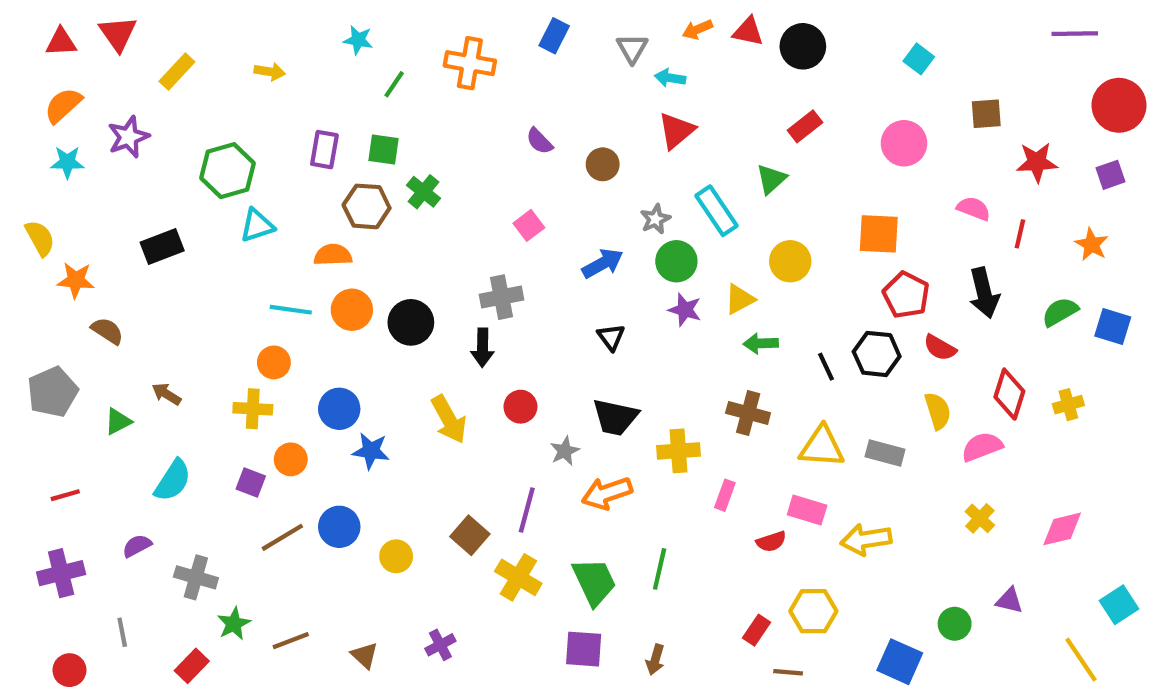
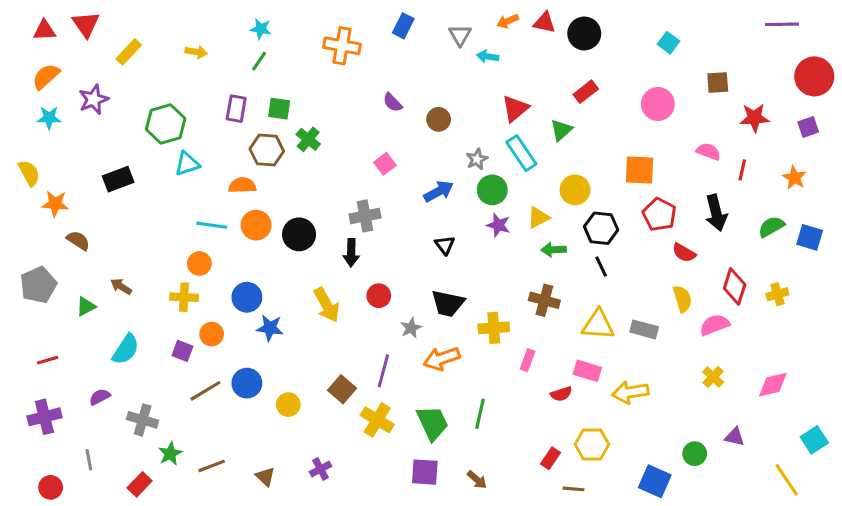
green line: (394, 84) -> (259, 61), moved
red triangle: (676, 131) -> (515, 109), moved
black hexagon: (877, 354) -> (601, 228), moved
brown arrow: (655, 660) -> (477, 480), turned -65

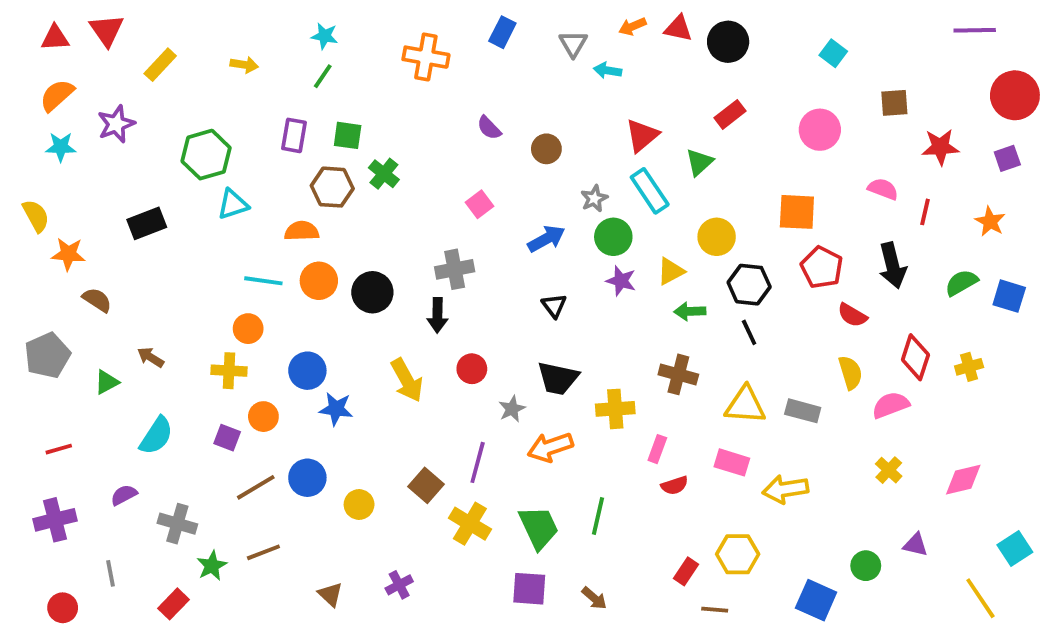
red semicircle: (561, 394) -> (675, 485), moved
brown line: (212, 466) -> (263, 552), moved

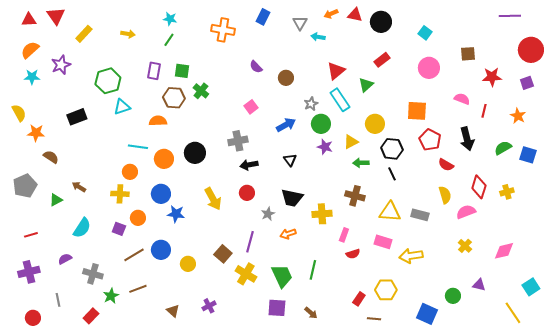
cyan square: (833, 53) -> (425, 33), moved
orange circle: (319, 281) -> (164, 159), moved
black arrow: (437, 315) -> (249, 165), moved, turned 78
orange arrow: (550, 447) -> (288, 234), size x0.7

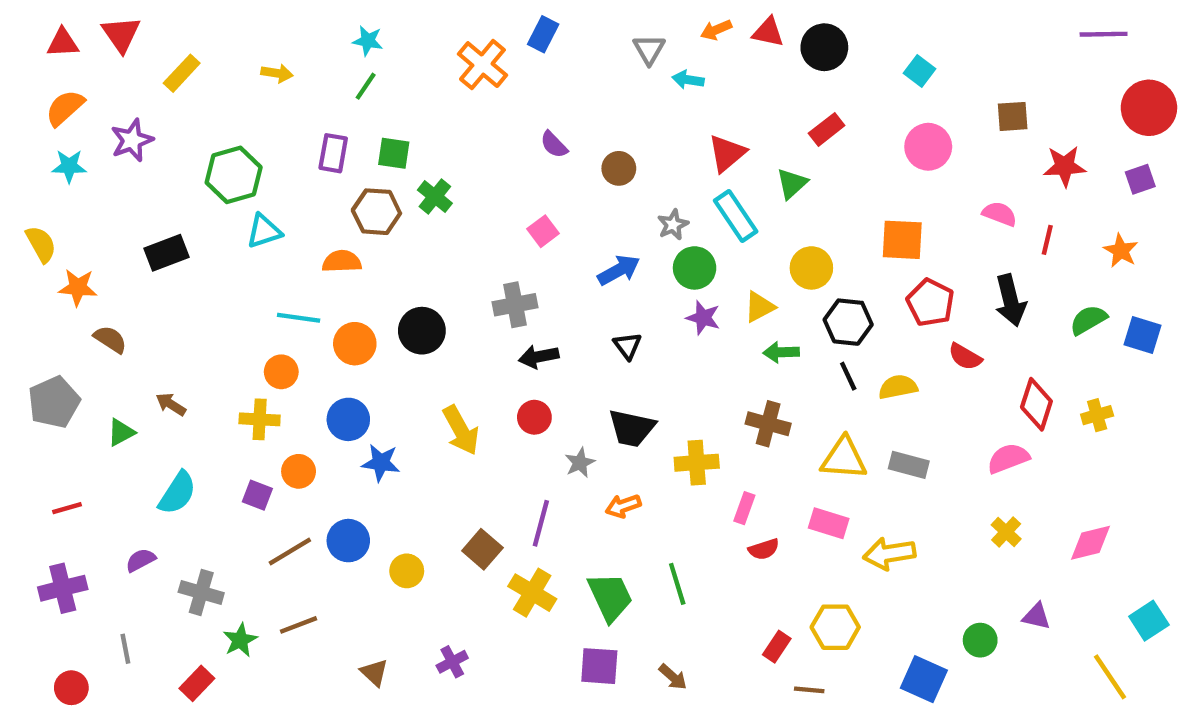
blue rectangle: (263, 17) -> (543, 34), moved
orange cross: (223, 30) -> (482, 65), turned 30
yellow semicircle: (445, 195) -> (898, 387), moved, turned -84
green line: (313, 270) -> (677, 584), turned -30

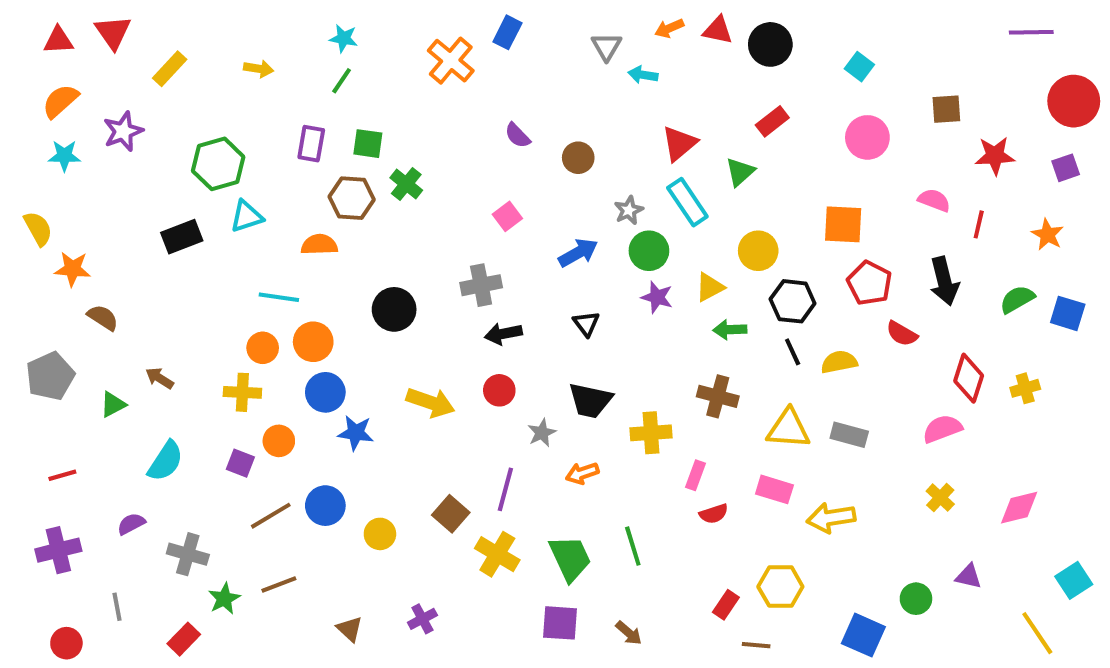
black rectangle: (167, 253) -> (182, 237), moved
orange circle: (355, 344) -> (313, 342), moved
yellow arrow: (461, 430) -> (431, 402), turned -42

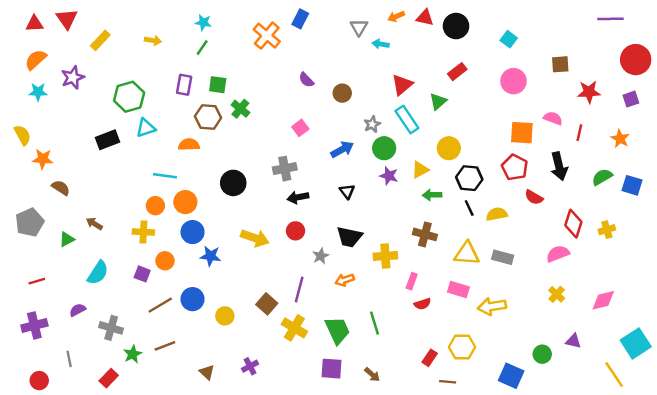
orange square: (843, 224) -> (522, 133), moved
cyan square: (1074, 580) -> (636, 343), size x1.4

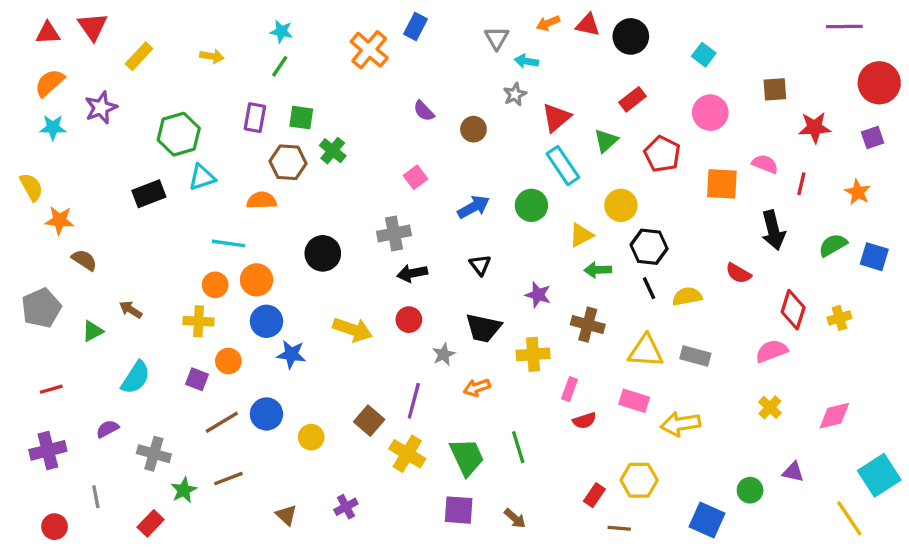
gray star: (372, 124) -> (515, 94), moved
red pentagon: (515, 167) -> (662, 154), moved
purple star: (389, 176) -> (538, 295), moved

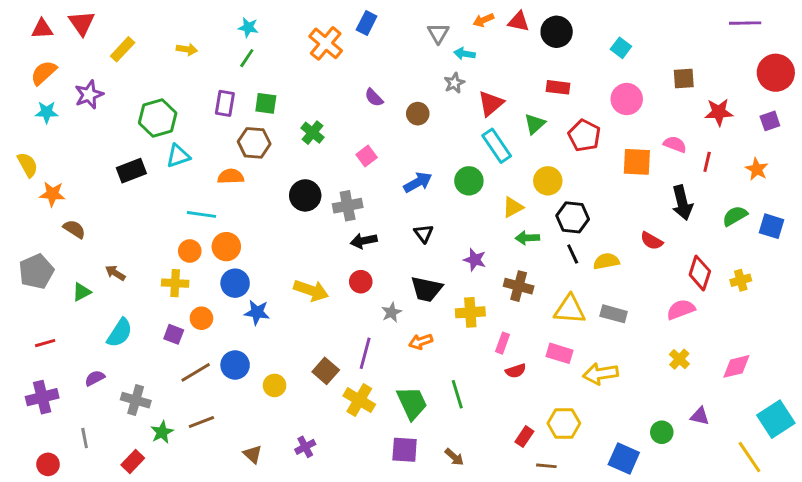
red rectangle: (632, 99) -> (558, 87), turned 45
green cross: (333, 151) -> (313, 133), moved
black circle: (323, 253) -> (305, 195), moved

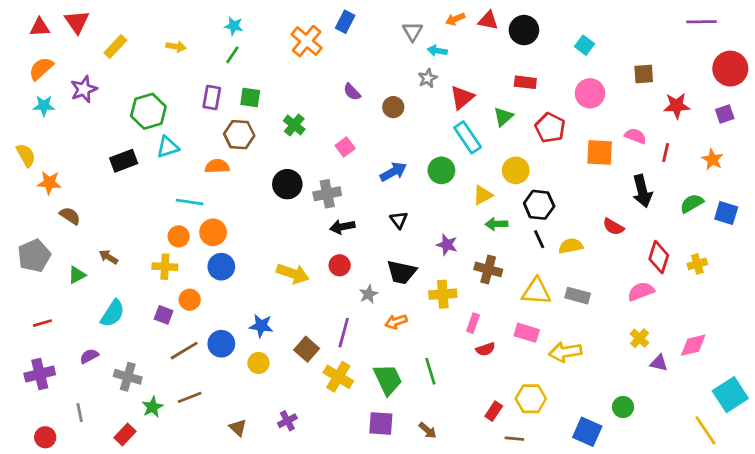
blue star: (257, 312) -> (261, 326), moved
purple triangle: (700, 416) -> (659, 363), moved

